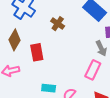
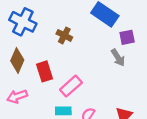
pink rectangle: (93, 70) -> (71, 86), moved, turned 30

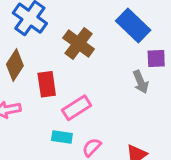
brown cross: (64, 35) -> (79, 43), size x1.5

